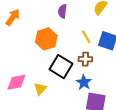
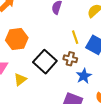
orange hexagon: (46, 39) -> (17, 39), moved
blue star: (84, 82) -> (84, 76), moved

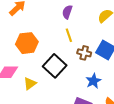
yellow line: (75, 37) -> (69, 35), moved
brown cross: (70, 59) -> (84, 53), moved

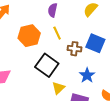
orange hexagon: (27, 43) -> (29, 36), moved
yellow triangle: (30, 84) -> (58, 88), moved

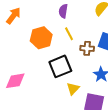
black square: (47, 65) -> (60, 66), turned 35

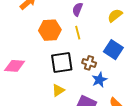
brown cross: (87, 48) -> (89, 63), moved
yellow triangle: (73, 89) -> (58, 90), moved

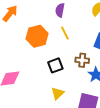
black square: (62, 62) -> (55, 65), size x0.7

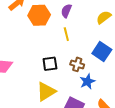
orange hexagon: (37, 36) -> (39, 15), moved
yellow triangle: (58, 93) -> (46, 92), size x1.5

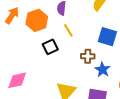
black square: (50, 64) -> (50, 47), moved

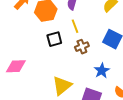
brown cross: (88, 56) -> (82, 47), moved, turned -32

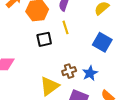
brown cross: (82, 47) -> (69, 71), moved

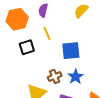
blue square: (102, 42) -> (71, 51), moved, turned -30

